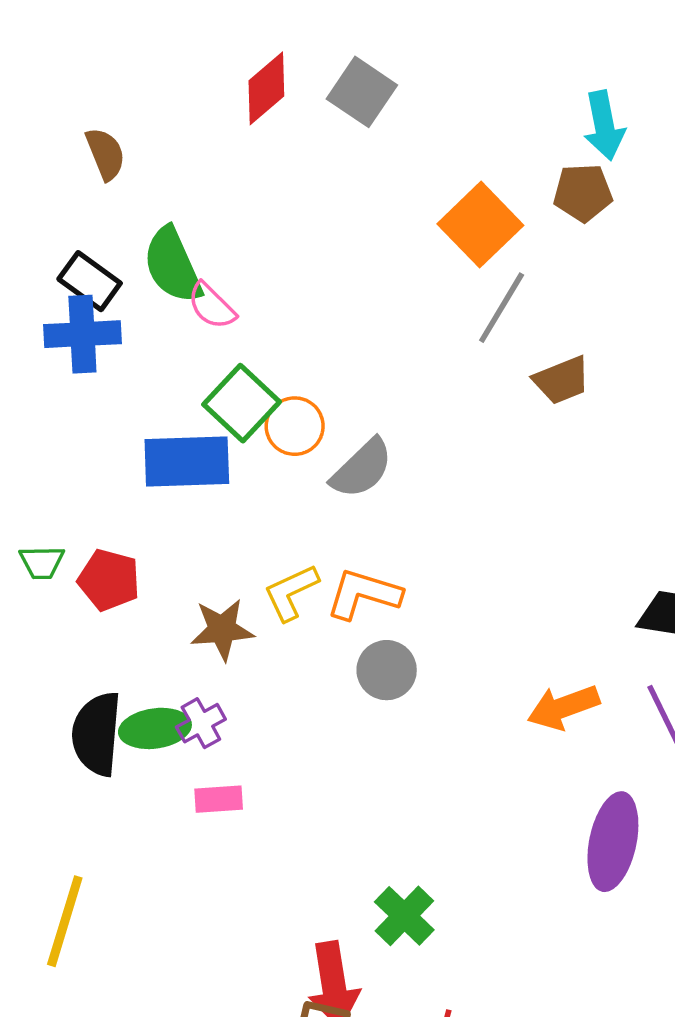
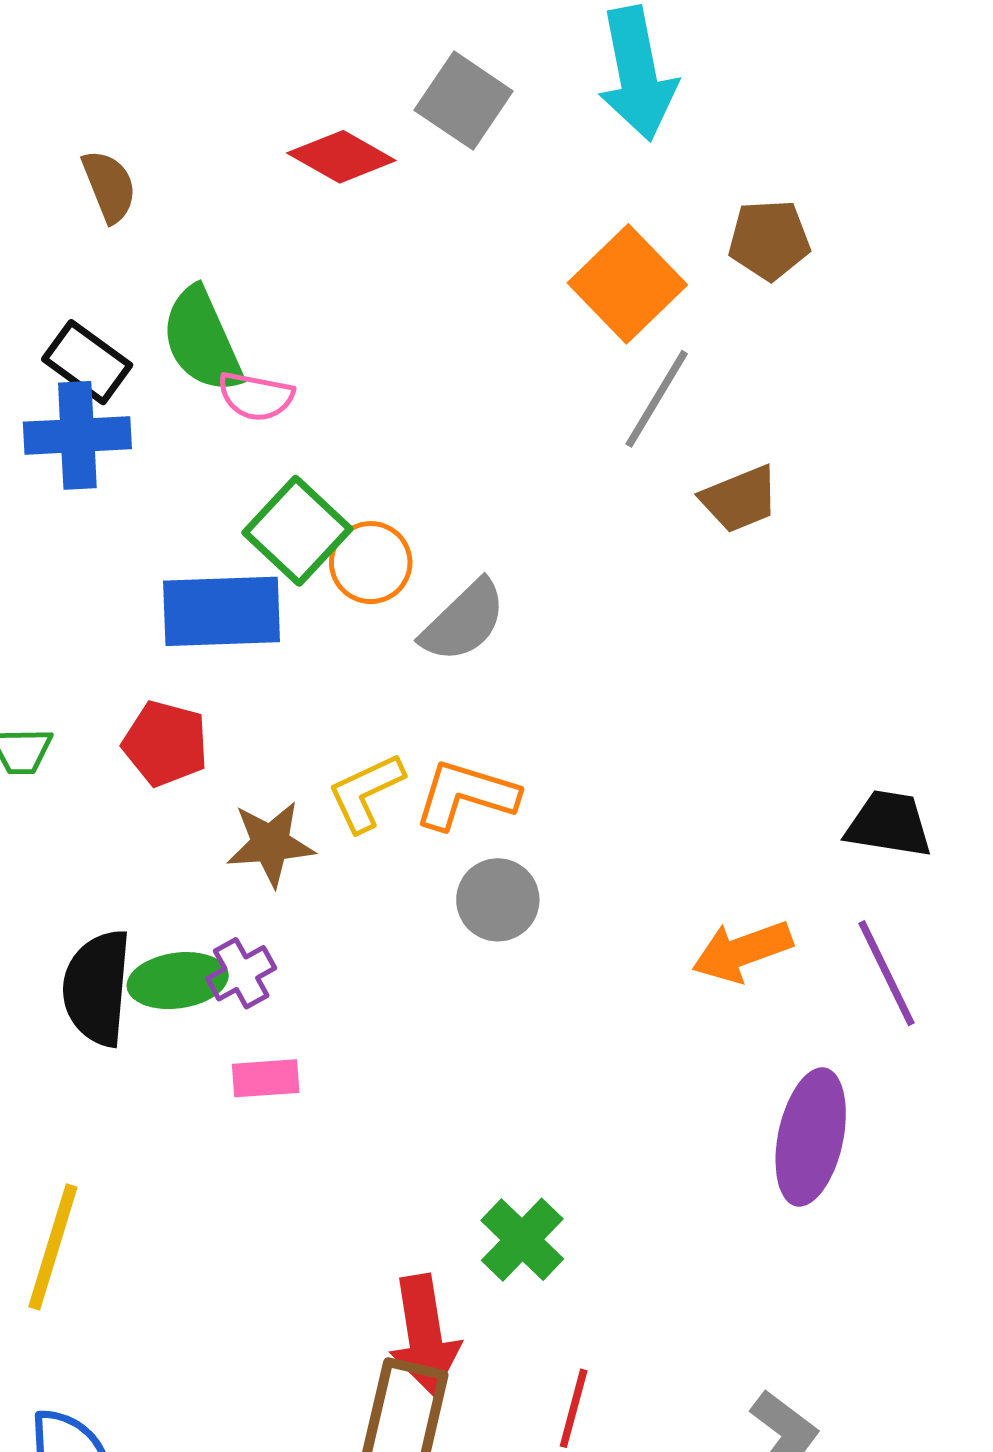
red diamond: (266, 88) -> (341, 157), moved, turned 70
cyan arrow: (604, 126) -> (637, 74), moved, size x1.4
pink semicircle: (212, 306) -> (256, 396), turned -34
red pentagon: (109, 580) -> (165, 743), moved

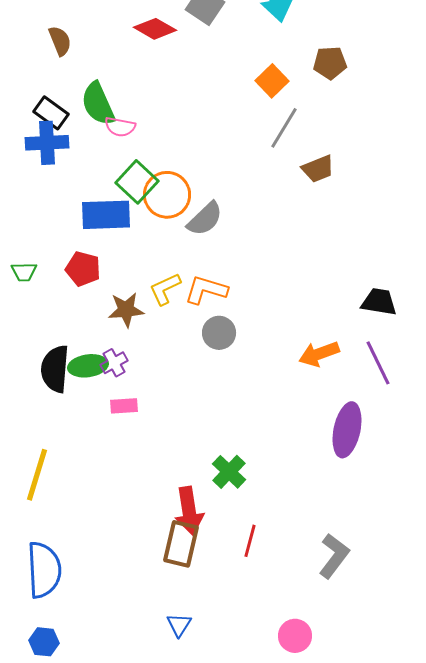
orange square: (627, 284) -> (272, 81), size x0.7
orange circle: (371, 563) -> (167, 195), size x1.4

